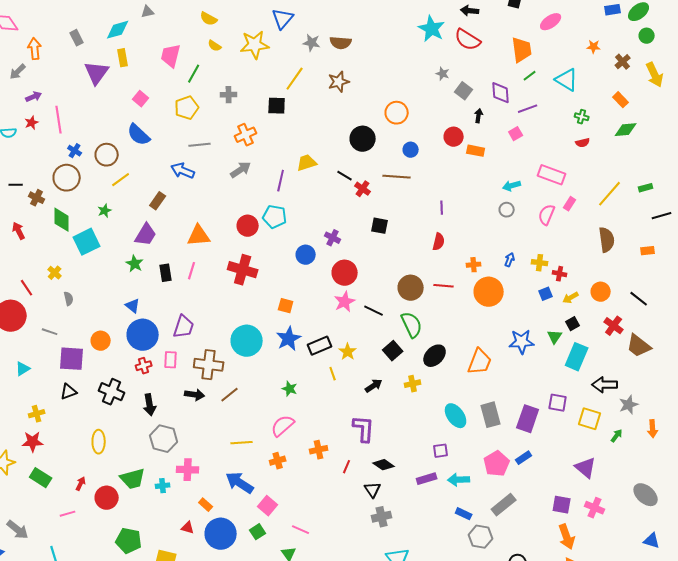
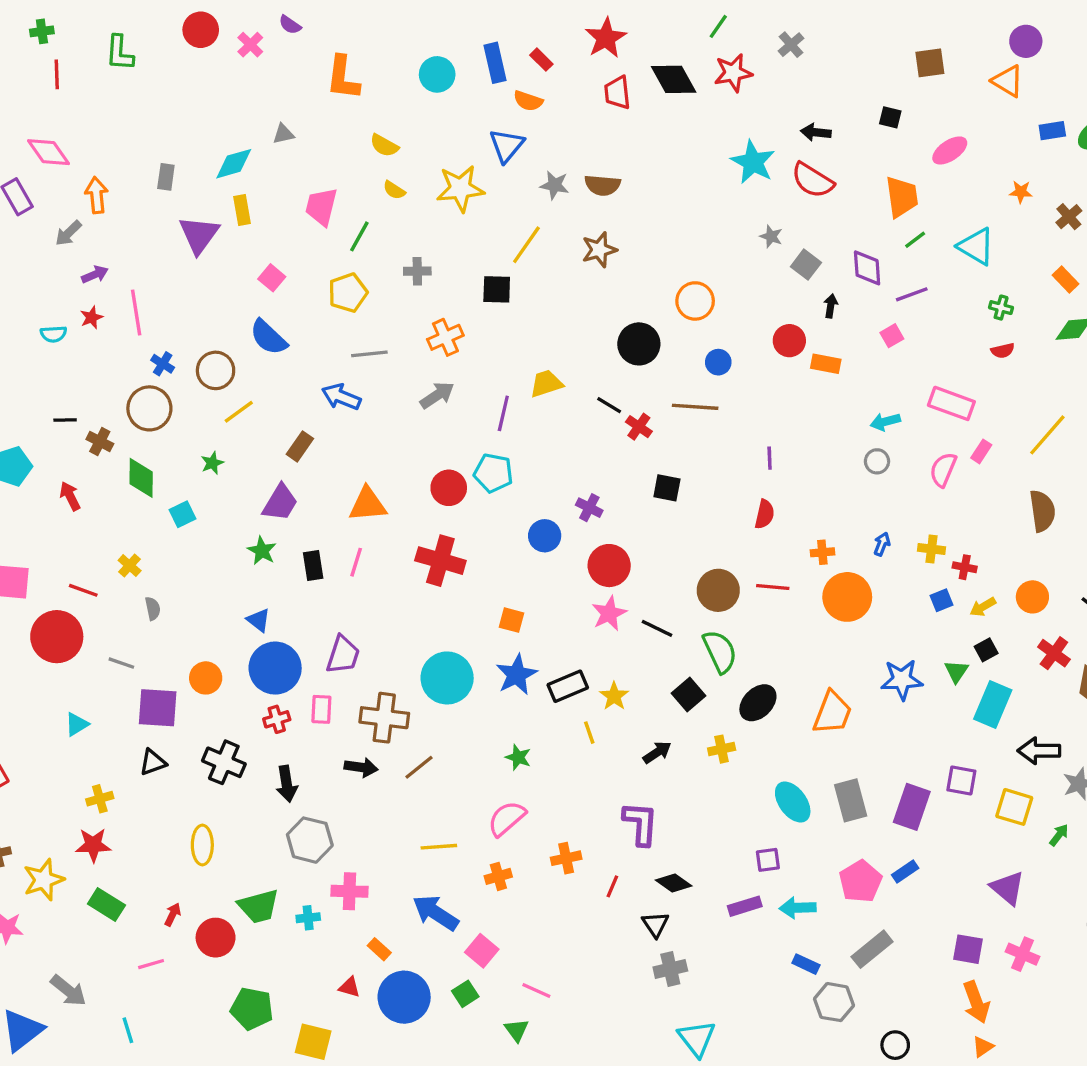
gray rectangle: (77, 38) -> (166, 177), turned 35
cyan square: (87, 242) -> (182, 514), size x0.6
red line: (27, 288) -> (83, 590), turned -36

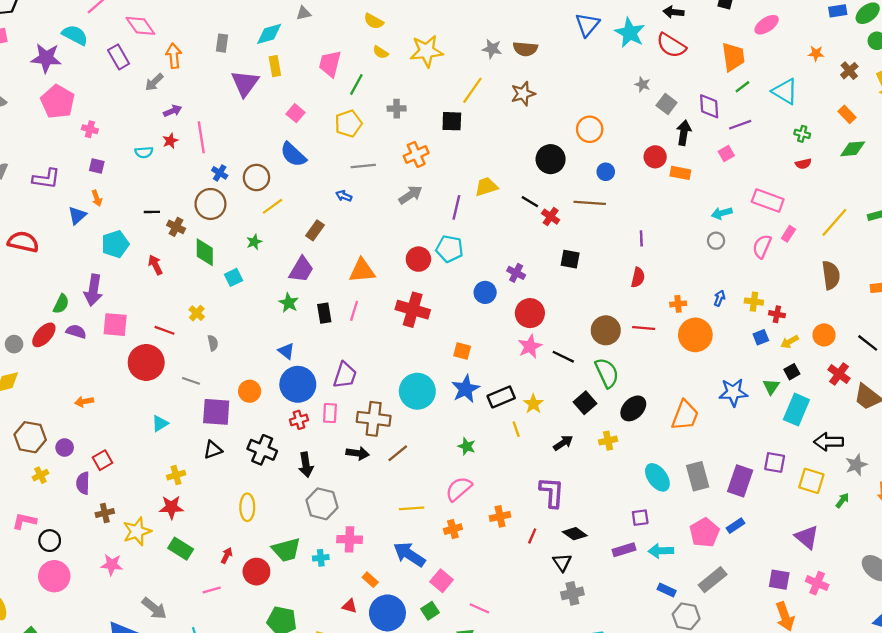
blue triangle: (507, 146) -> (587, 25), moved
black arrow: (831, 306) -> (684, 133), size x1.5
blue arrow: (341, 397) -> (344, 196), size x0.6

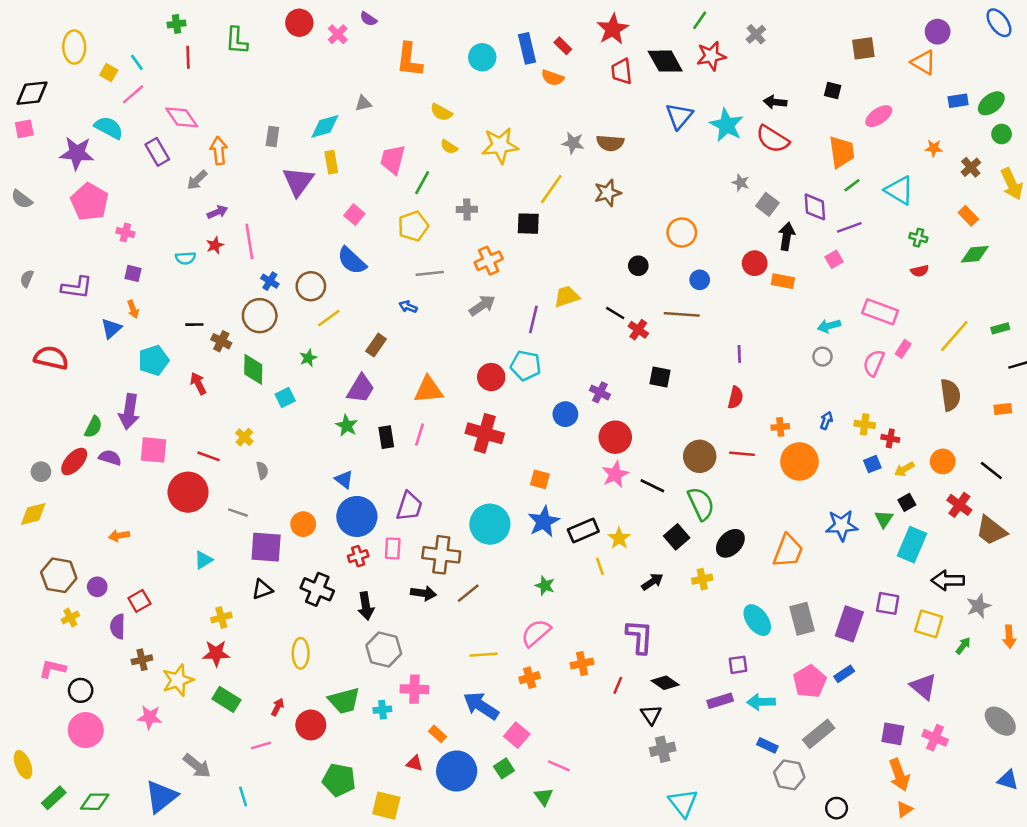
black circle: (551, 159) -> (638, 266), size x0.6

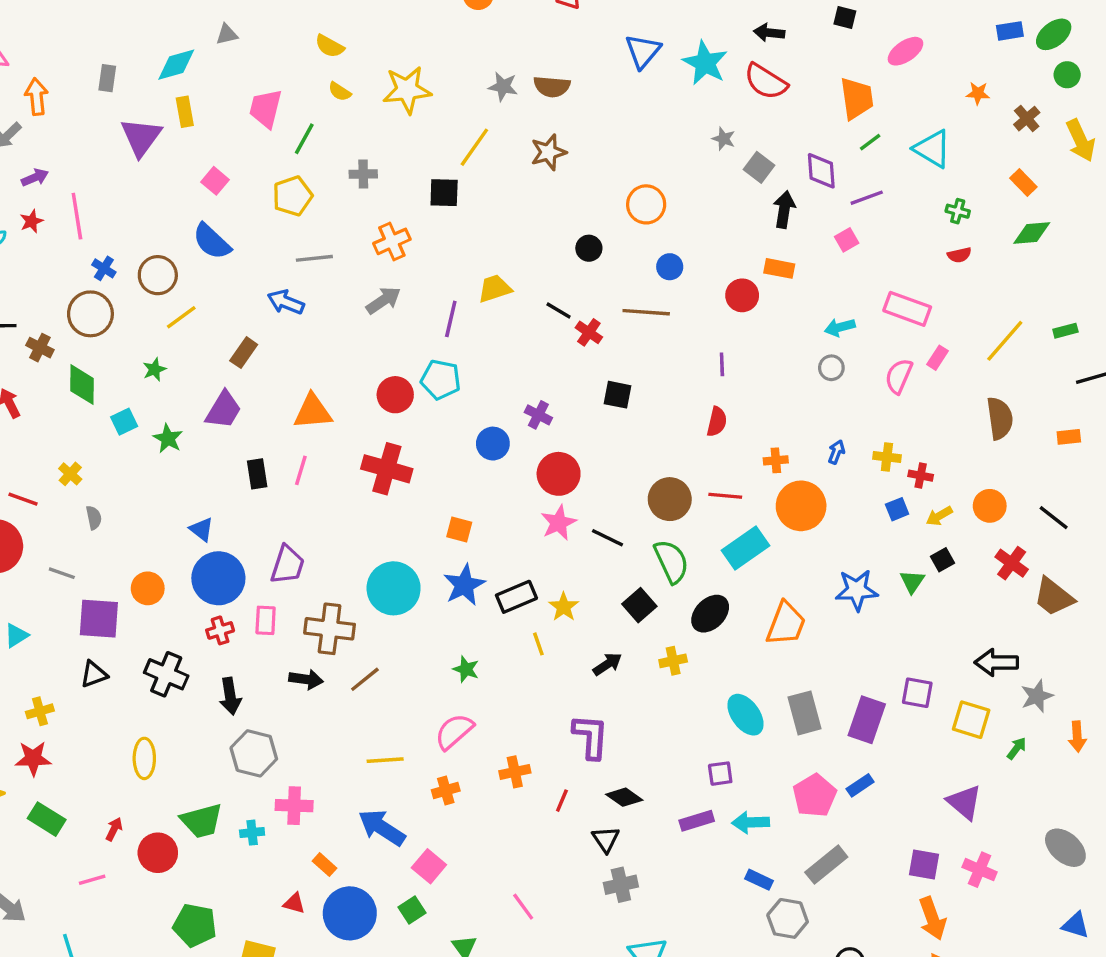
red circle: (755, 263) -> (742, 295), moved
blue arrow: (408, 307) -> (286, 302), size x1.5
green star: (347, 426) -> (168, 438), moved
cyan rectangle: (912, 545) -> (745, 548), moved, turned 32
pink line: (559, 766) -> (523, 907), moved, turned 30

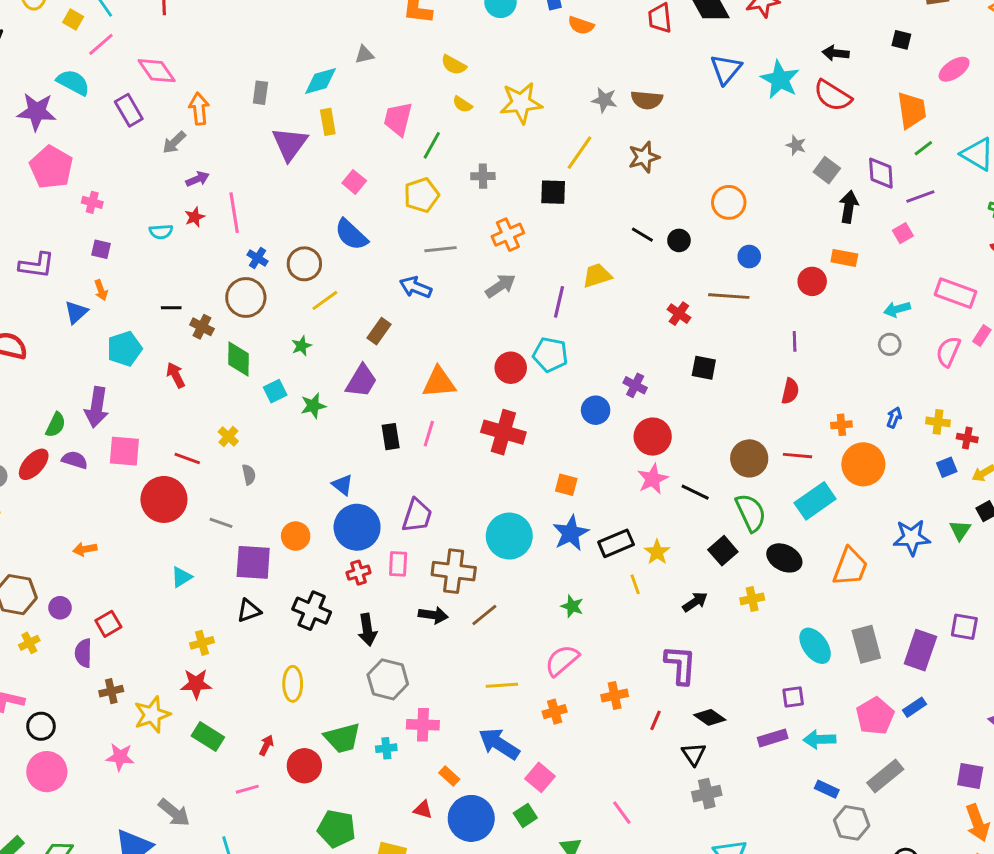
black line: (559, 311) -> (642, 235), moved
green star: (168, 438) -> (313, 406), turned 30
black ellipse: (710, 614) -> (784, 558), turned 72

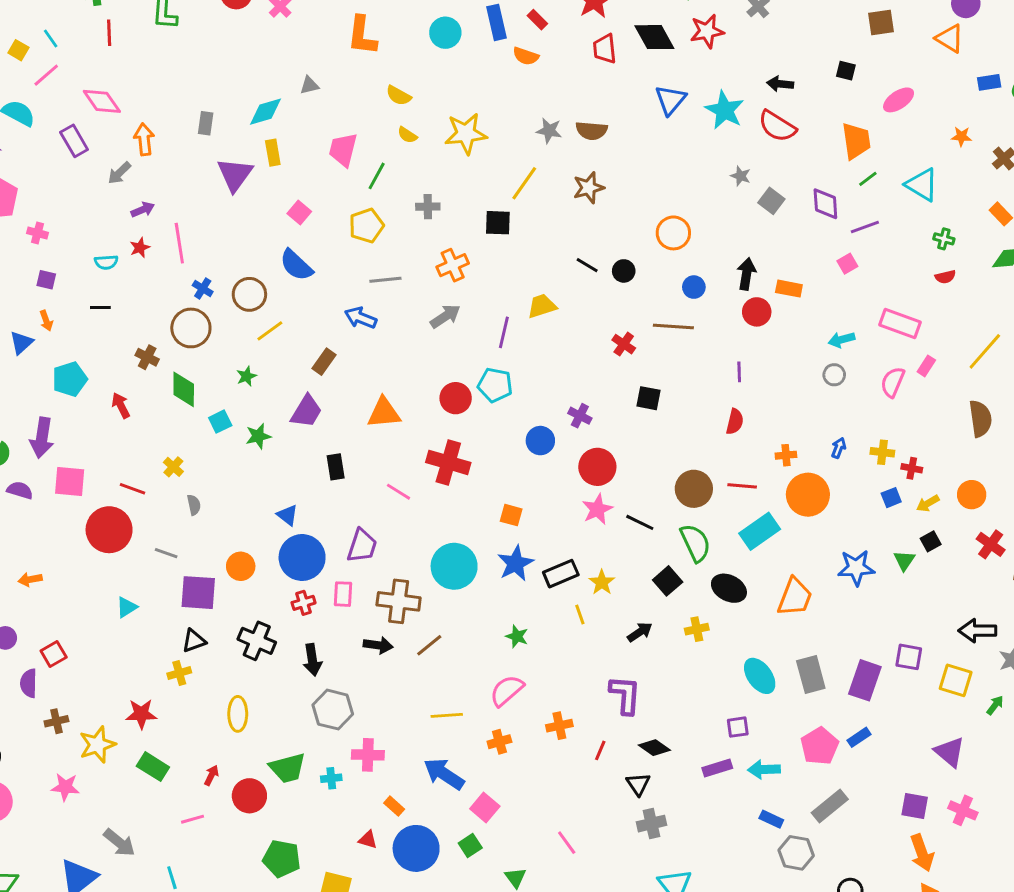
black arrow: (849, 207) -> (746, 274), moved
black line: (171, 308) -> (100, 308), moved
pink line: (429, 434) -> (399, 492), moved, turned -75
yellow cross: (202, 643) -> (179, 673), moved

